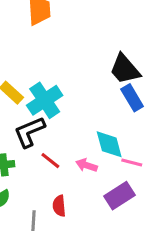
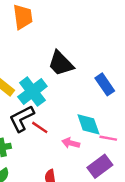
black trapezoid: (125, 69) -> (61, 63), moved
red line: (50, 161) -> (40, 127), moved

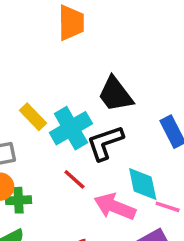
black L-shape: (22, 119) -> (105, 143), moved
pink arrow: (71, 143) -> (115, 207), size x1.6

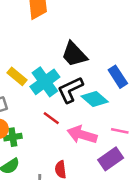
cyan diamond: (143, 184) -> (95, 99), moved, turned -32

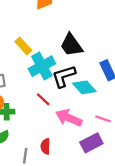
yellow rectangle: (17, 76) -> (23, 46), moved

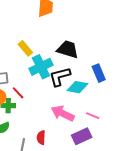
black trapezoid: (71, 45) -> (68, 49), turned 140
cyan diamond: (84, 87) -> (77, 87), turned -40
red line: (43, 99) -> (18, 93), moved

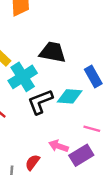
black L-shape: (60, 77) -> (40, 102), moved
pink arrow: (63, 113) -> (58, 146), moved, size x0.7
red semicircle: (41, 138) -> (32, 162), turned 40

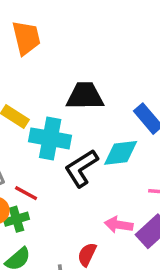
cyan cross: (23, 77) -> (50, 138), turned -36

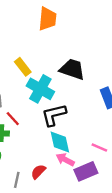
cyan diamond: (121, 153) -> (60, 142), moved, turned 65

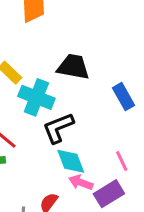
pink line: (99, 148) -> (122, 161), turned 49

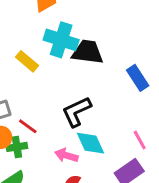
cyan cross: (36, 97) -> (61, 40), moved
pink arrow: (81, 182) -> (66, 155), moved

